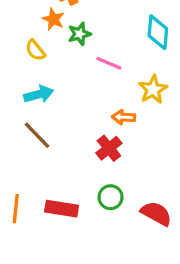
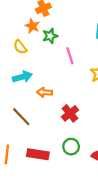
pink line: (109, 63) -> (70, 56), turned 49
orange arrow: (124, 117) -> (45, 92), moved
brown line: (37, 135) -> (21, 117), moved

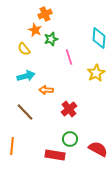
red rectangle: (38, 154) -> (55, 155), moved

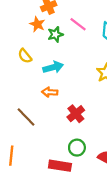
yellow semicircle: (24, 49) -> (25, 56), moved
pink line: (69, 57) -> (78, 24), moved, turned -35
cyan arrow: (26, 76) -> (53, 67), moved

